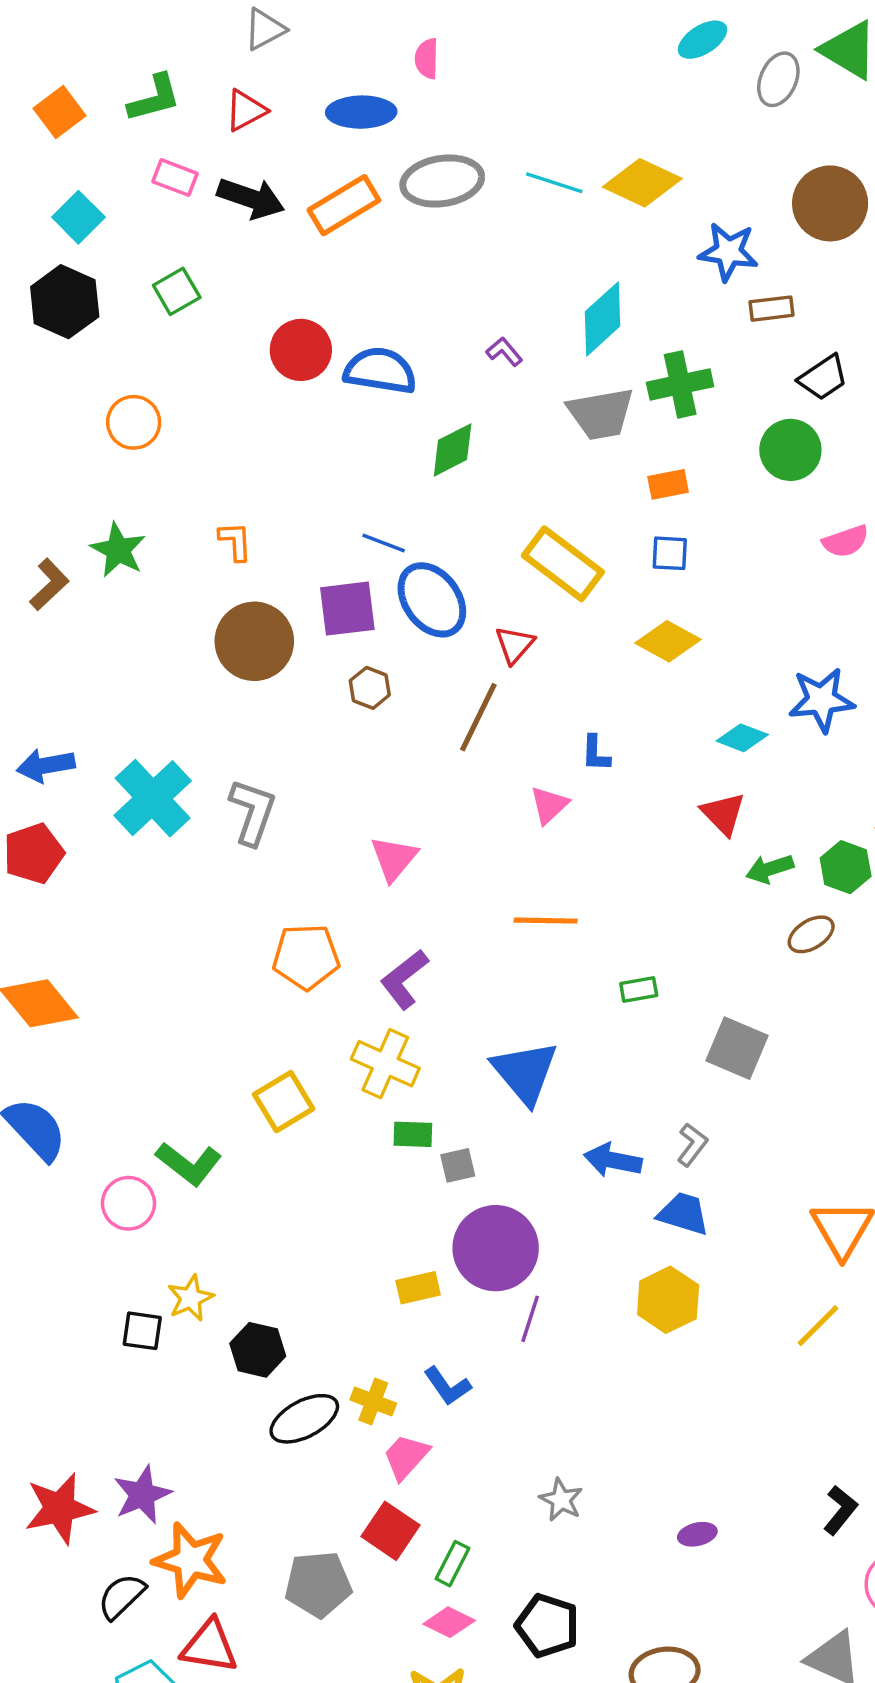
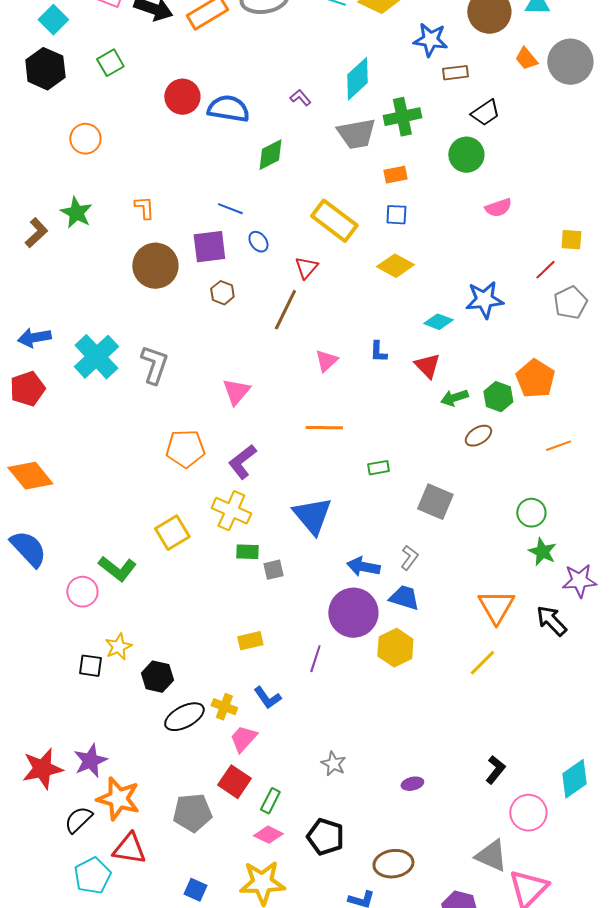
blue ellipse: (432, 600) -> (258, 242), size x0.5
blue L-shape: (596, 753) -> (378, 352), moved
purple circle: (496, 1248) -> (353, 613), moved

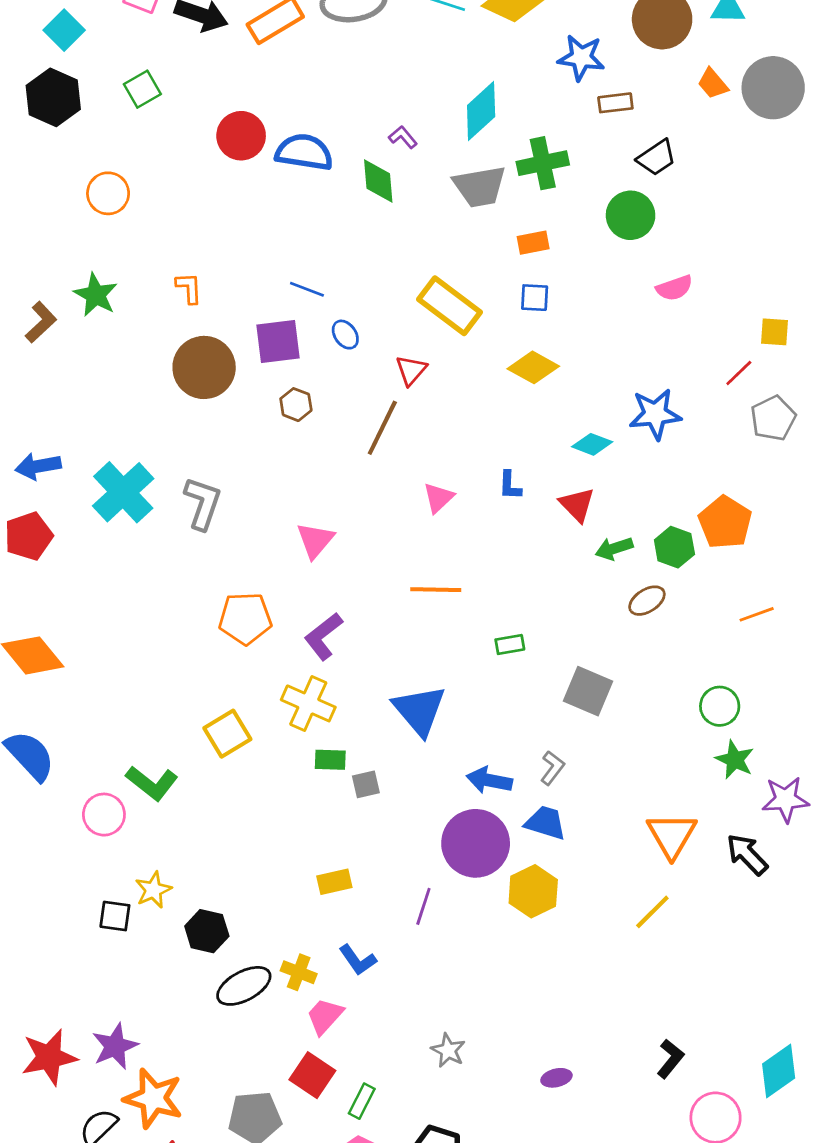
green diamond: (270, 155) -> (378, 181), moved, turned -68

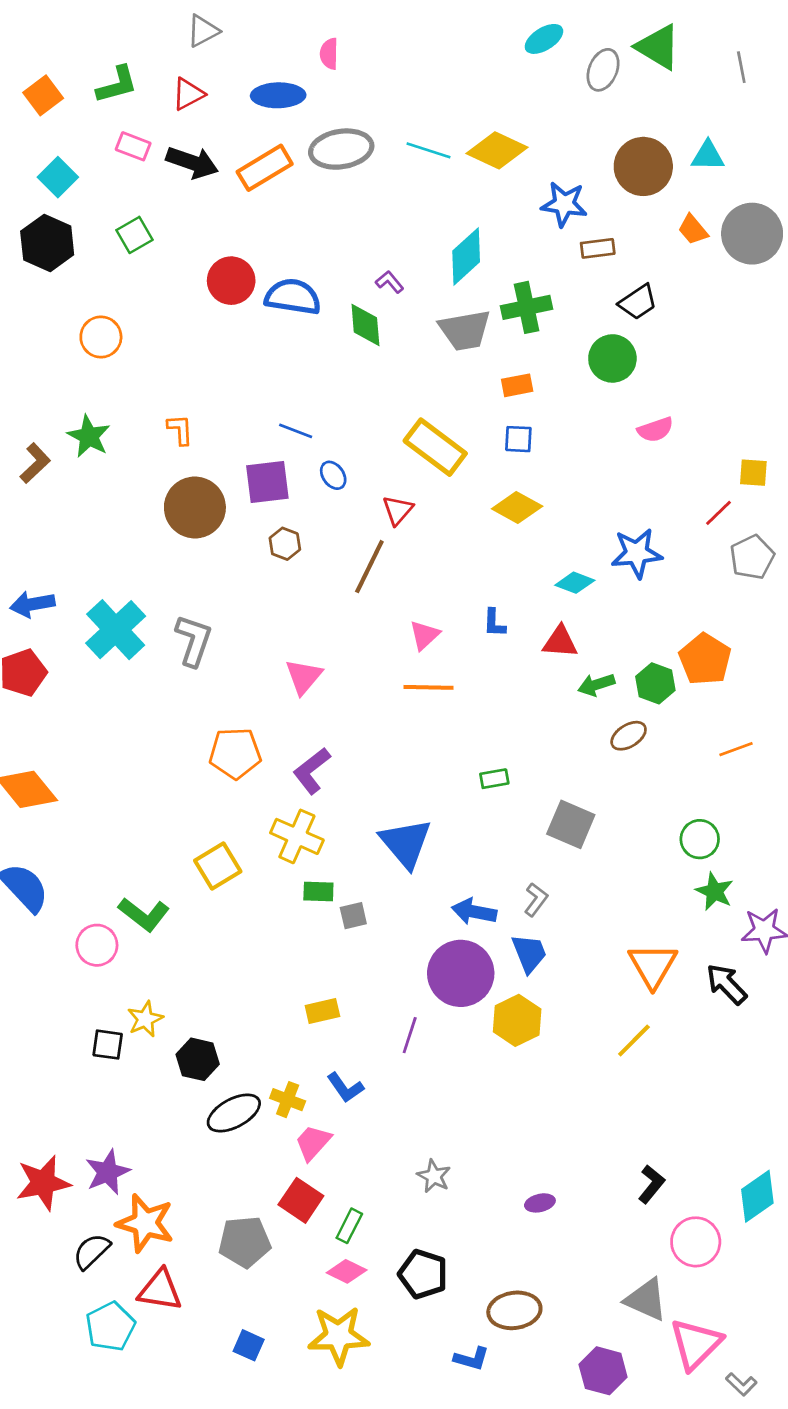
red triangle: (577, 505) -> (560, 642), turned -42
orange line: (436, 590) -> (429, 687), moved
blue trapezoid: (546, 823) -> (529, 953), turned 51

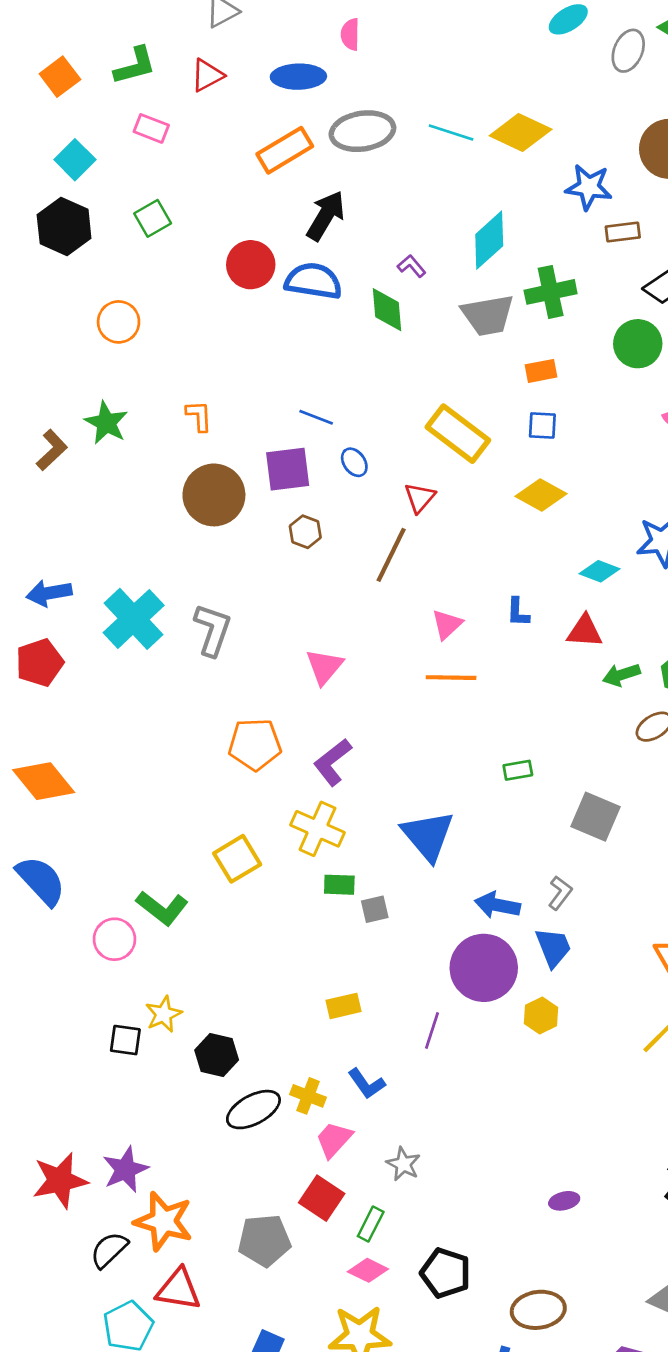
black arrow: (192, 162) -> (326, 216), moved, turned -78
yellow hexagon: (517, 1020) -> (541, 1016), size x0.7
gray star: (434, 1176) -> (403, 1164), moved

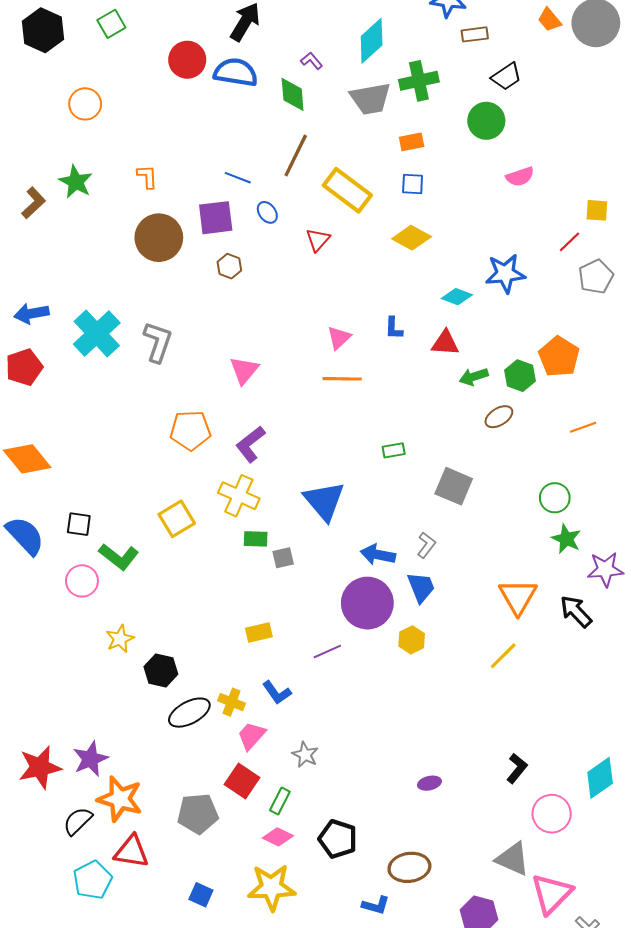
brown line: (391, 555) -> (296, 156), moved
purple line: (432, 1031) -> (327, 651), turned 48
black square: (125, 1040) -> (79, 524), moved

